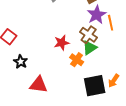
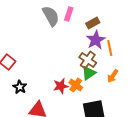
red star: (62, 43) -> (61, 86), moved
orange arrow: (114, 81) -> (113, 76), moved

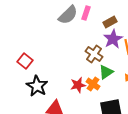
gray semicircle: (51, 16) -> (68, 15), turned 75
brown cross: (88, 60) -> (94, 54), moved
black star: (20, 87) -> (37, 86), size x1.5

